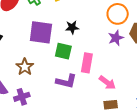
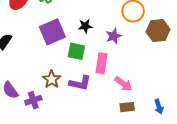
purple square: (41, 32) -> (52, 32), turned -30
purple star: (116, 38) -> (114, 36), moved
brown star: (25, 67) -> (52, 79), moved

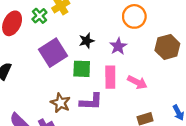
brown hexagon: (158, 31) -> (167, 47), moved
pink arrow: (123, 84) -> (137, 82), moved

